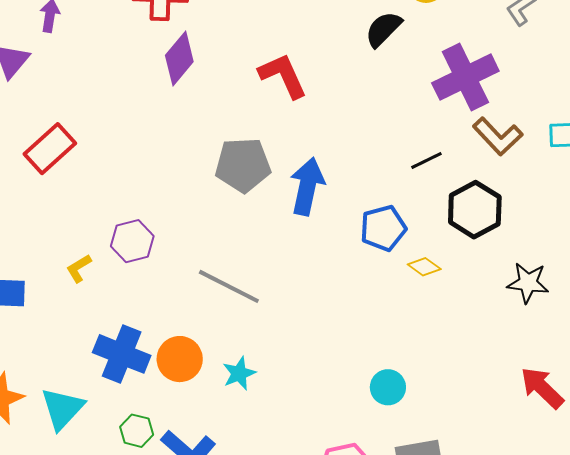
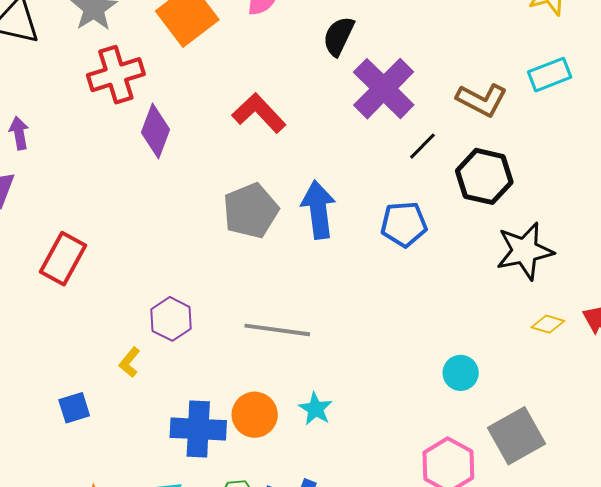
purple cross: (465, 77) -> (384, 89), moved
blue pentagon: (383, 228) -> (404, 224), turned 30
yellow diamond: (424, 267) -> (548, 324), moved
black star: (528, 283) -> (525, 251), moved, size x1.4

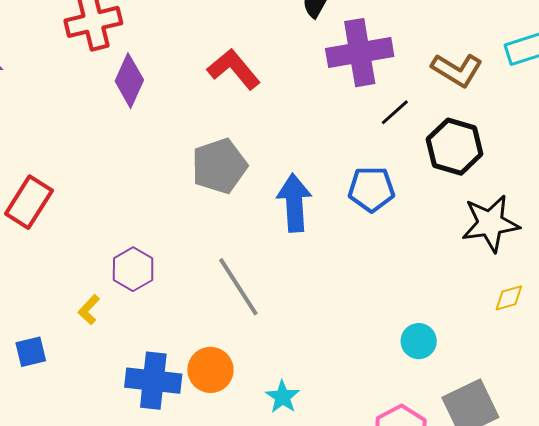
purple cross: (384, 89) -> (360, 53), turned 32
blue arrow: (318, 210) -> (294, 203), moved
yellow diamond: (548, 324) -> (509, 298), turned -36
gray line: (277, 330) -> (238, 287), turned 46
cyan star: (316, 409) -> (283, 397), moved

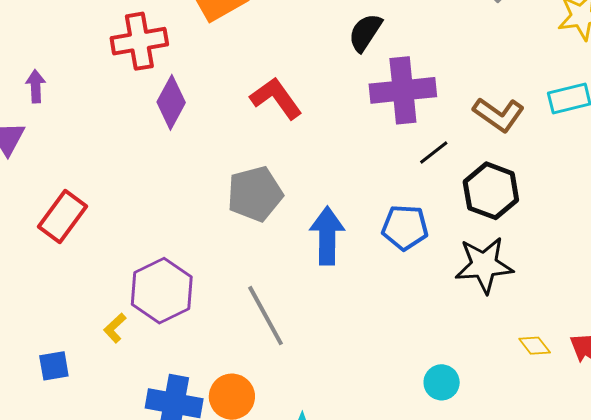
black star: (490, 223) -> (484, 265), moved
purple hexagon: (133, 269) -> (162, 291), size x1.5
yellow diamond: (509, 298) -> (535, 346), turned 64

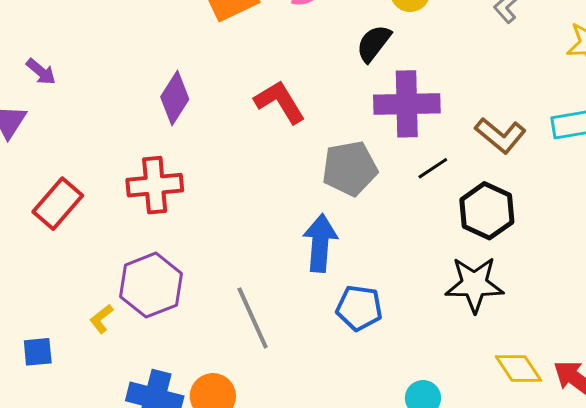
red cross: (139, 41) -> (155, 185), moved
purple arrow: (36, 86) -> (41, 72), turned 128
gray pentagon: (255, 194) -> (350, 168), moved
blue pentagon: (405, 227) -> (359, 308), moved
yellow diamond: (535, 346) -> (518, 369), size x1.5

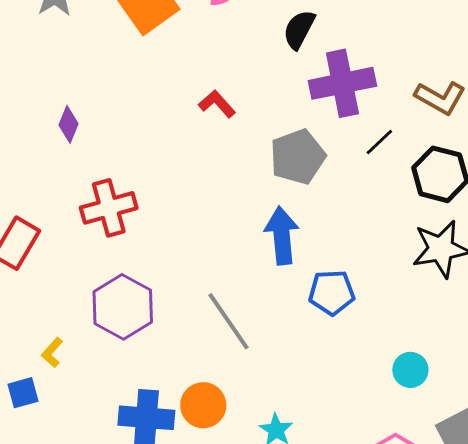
purple diamond: (175, 98) -> (68, 124), moved, size x0.7
red L-shape: (280, 102) -> (217, 104), size x0.7
yellow L-shape: (101, 319) -> (52, 353), moved

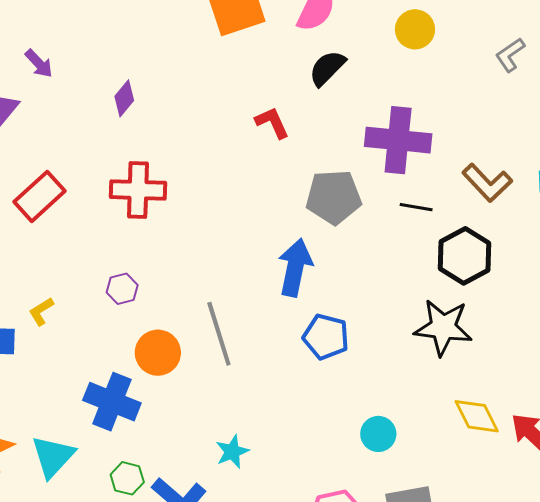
black semicircle: (299, 30) -> (327, 68), moved
black line: (379, 142) -> (416, 207), turned 36
purple hexagon: (123, 307) -> (122, 289), size x0.5
orange circle: (203, 405) -> (158, 353), moved

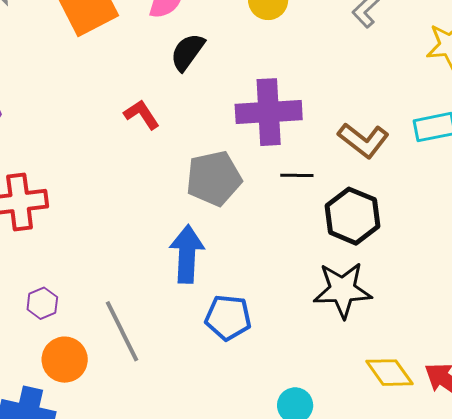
purple hexagon: (122, 289) -> (42, 303), moved

